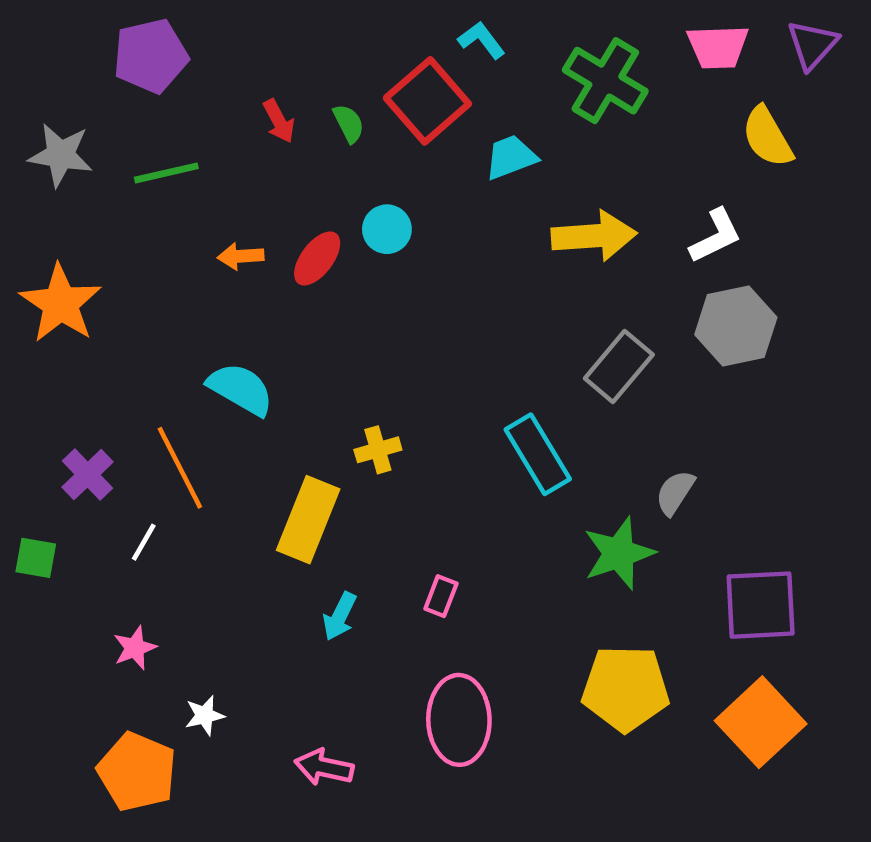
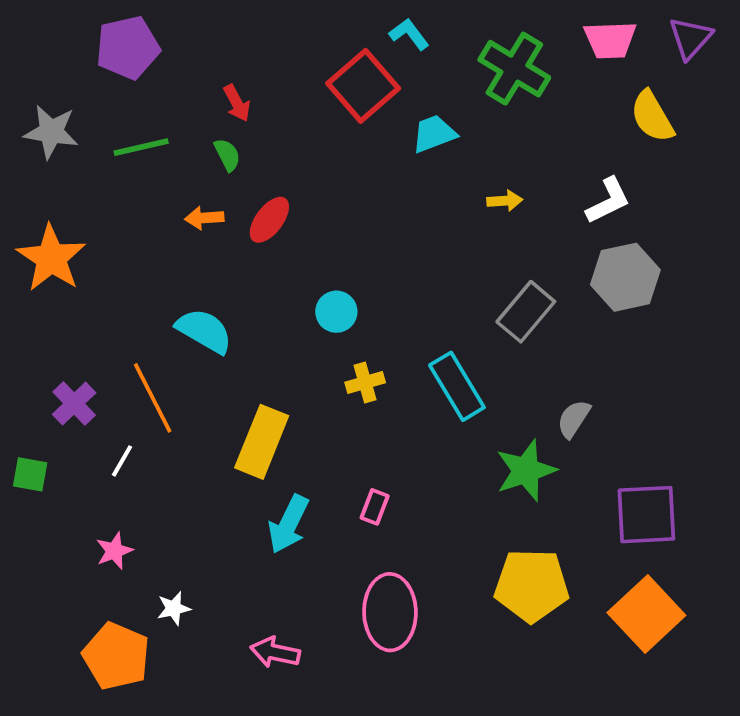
green semicircle: (349, 123) -> (227, 155), moved
cyan circle: (387, 229) -> (336, 312), moved
yellow arrow: (594, 236) -> (505, 201), size x0.5
yellow cross: (378, 450) -> (365, 382), moved
cyan arrow: (340, 616) -> (289, 524), size x1.4

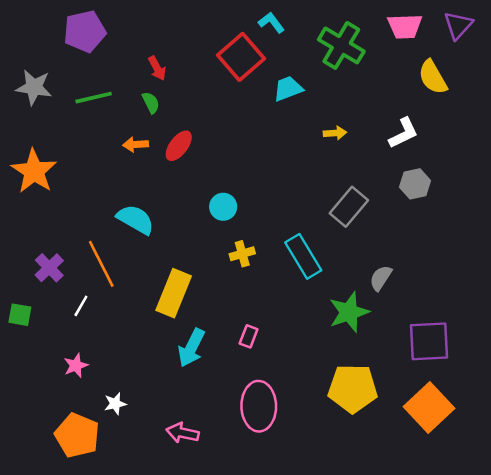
gray hexagon: (625, 277) -> (415, 184), size x0.7

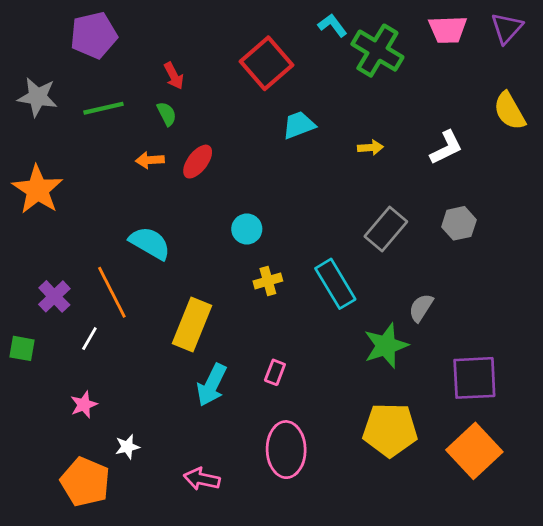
cyan L-shape: (271, 23) -> (333, 25), moved
yellow semicircle: (433, 77) -> (510, 111), moved
cyan trapezoid: (288, 89) -> (299, 125), moved
gray hexagon: (415, 184) -> (459, 223), moved

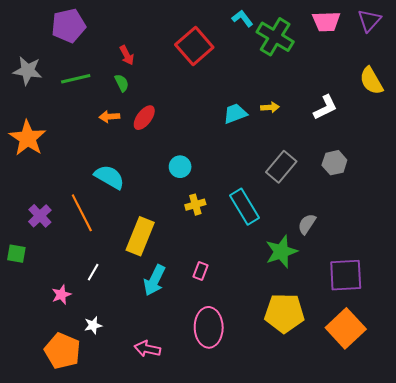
cyan trapezoid: (299, 125) -> (235, 114), moved
white line: (89, 339) -> (93, 272), moved

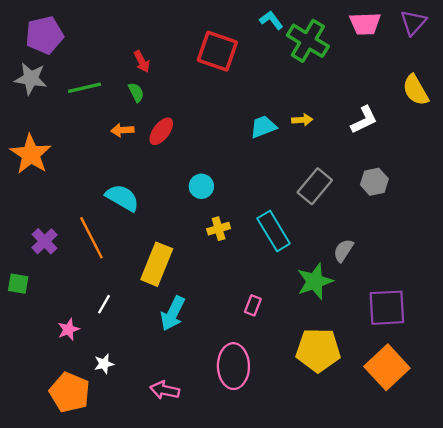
purple pentagon: (69, 26) -> (44, 35), moved
red square: (194, 46) -> (217, 51), turned -30
pink rectangle: (200, 271) -> (253, 305), moved

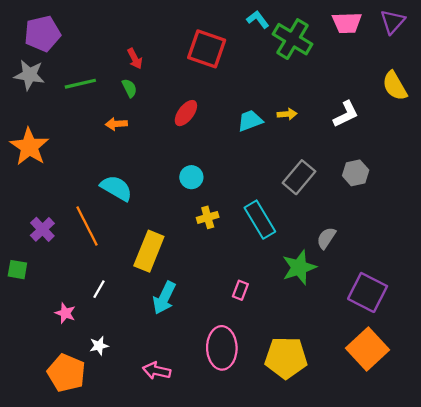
red ellipse: (161, 131) -> (186, 113), moved
purple square: (387, 308) -> (368, 292), turned 30
pink star: (68, 329) -> (65, 313), turned -30
yellow pentagon: (318, 350) -> (286, 358), moved

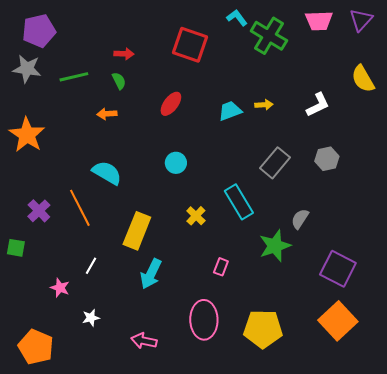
red arrow: (135, 59) -> (124, 54), turned -60
yellow cross: (208, 217) -> (196, 216), moved, turned -30
orange pentagon: (66, 373) -> (36, 347), moved

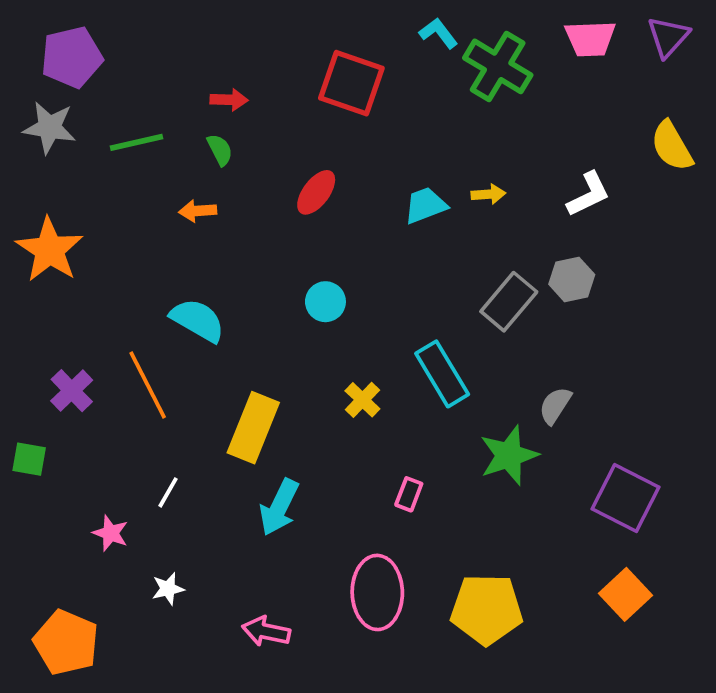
gray hexagon: (327, 159) -> (572, 279), moved
orange square: (338, 321) -> (626, 594), size x0.7

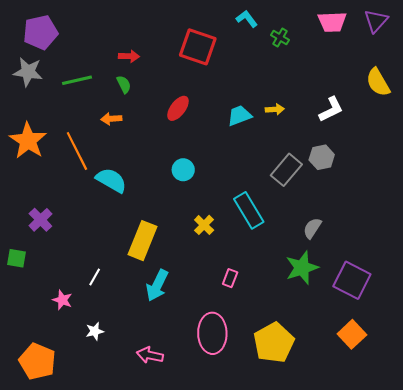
green cross: (498, 66) -> (280, 37), size x0.5
orange line: (148, 385) -> (77, 151), moved
green star: (509, 455) -> (302, 268), moved
yellow pentagon: (487, 609) -> (274, 343), turned -30

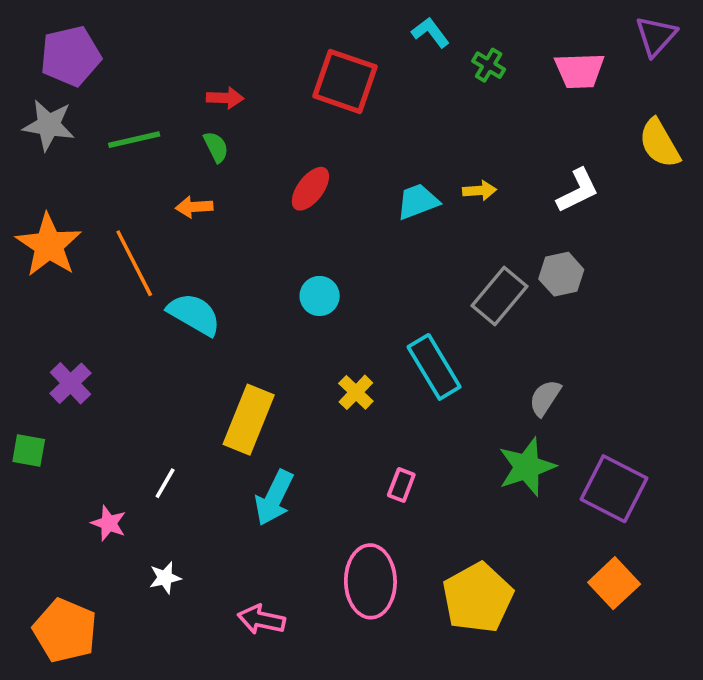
pink trapezoid: (332, 22) -> (579, 71), moved

